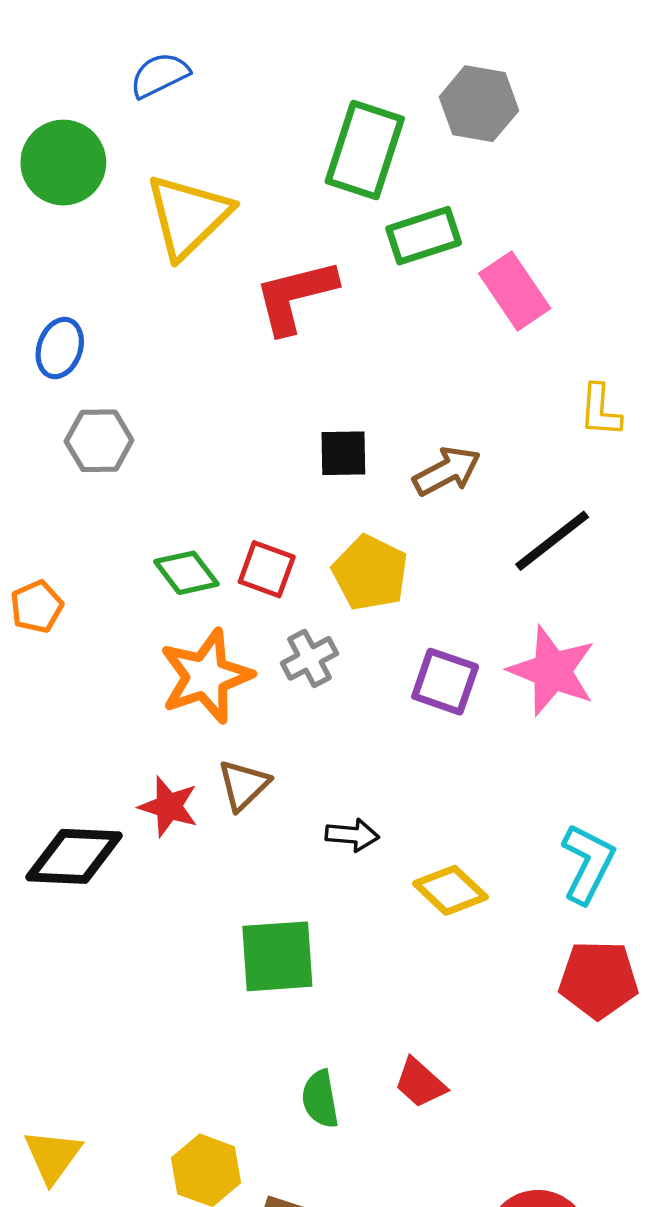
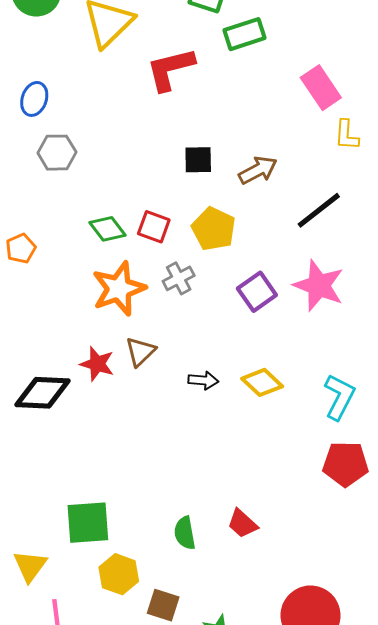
pink rectangle: (515, 291) -> (321, 88), moved
purple square: (445, 682) -> (257, 292), turned 36
yellow diamond: (450, 890) -> (262, 382), moved
green square: (277, 956) -> (88, 523), moved

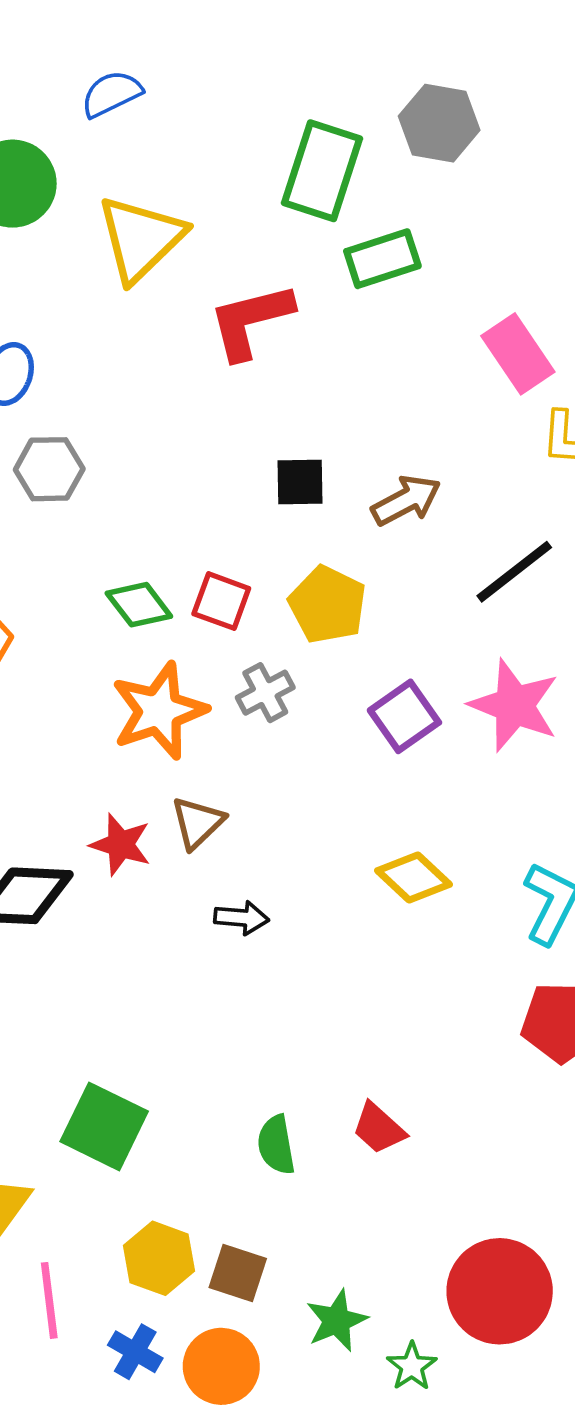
black arrow: (203, 380) -> (241, 918), moved
green square: (88, 523) -> (104, 1126), turned 30
yellow hexagon: (119, 574) -> (159, 1258), moved

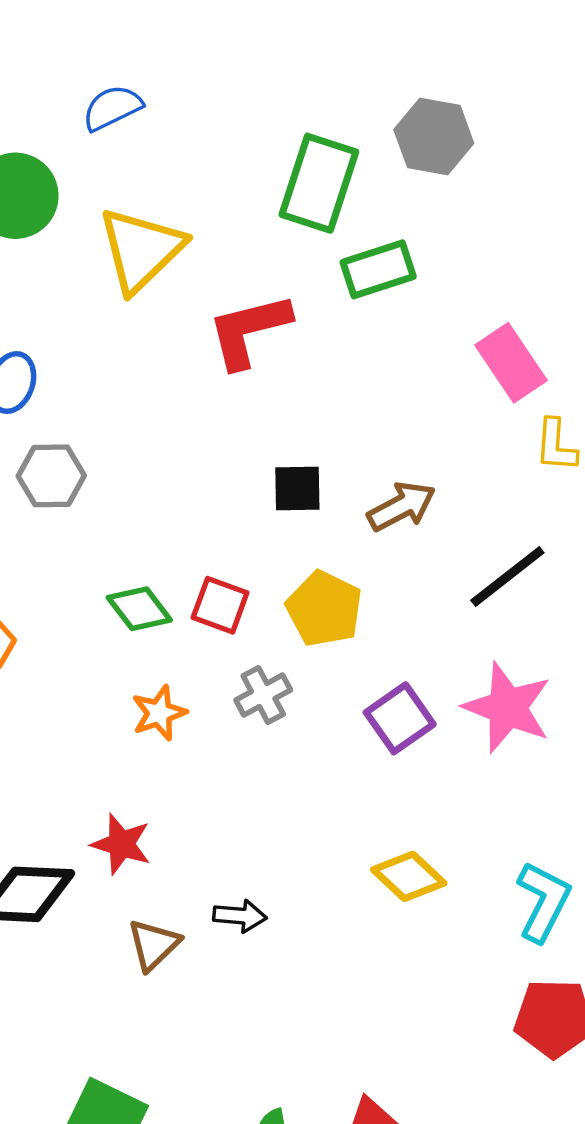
orange star: (159, 711) -> (159, 713), size x0.6
brown triangle: (197, 823) -> (154, 945), moved

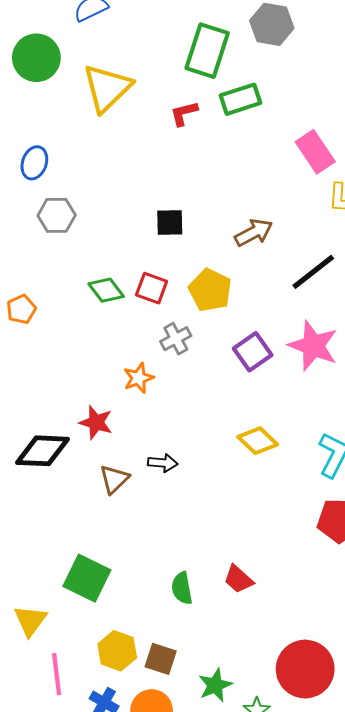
red L-shape: (249, 330) -> (184, 113), moved, size x0.6
black square: (297, 488) -> (170, 222), moved
orange star: (159, 713) -> (138, 378), moved

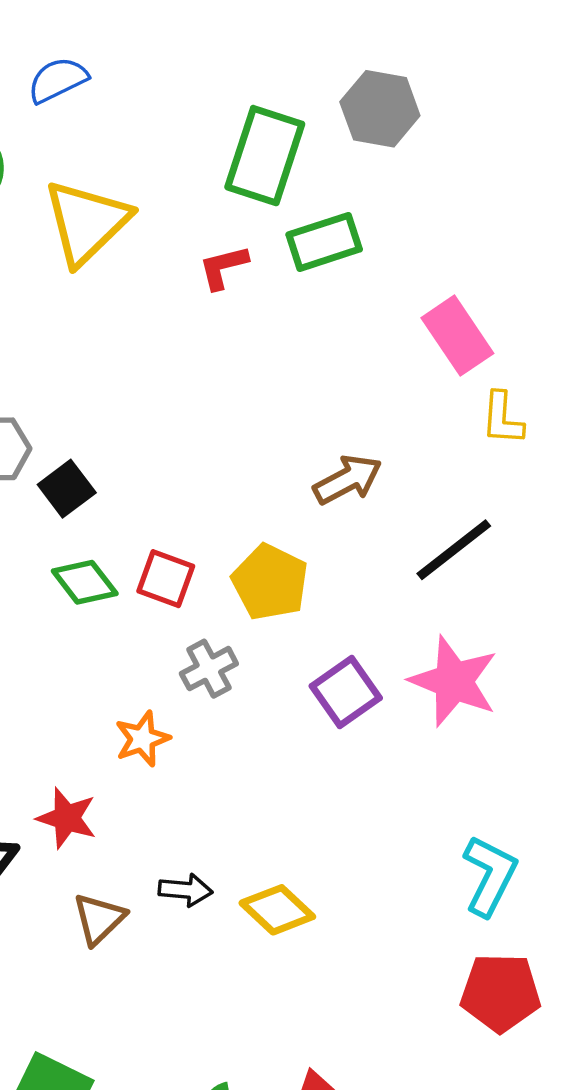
black square: (170, 222) -> (67, 489), moved, turned -36
yellow diamond: (258, 441) -> (277, 910), moved

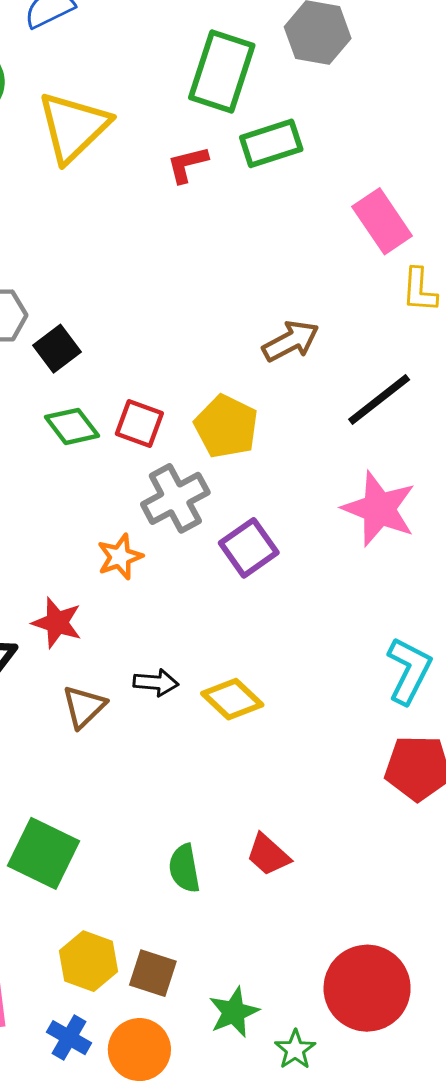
gray cross: (209, 669) -> (175, 498), size x1.4
purple square: (346, 692) -> (249, 548), moved

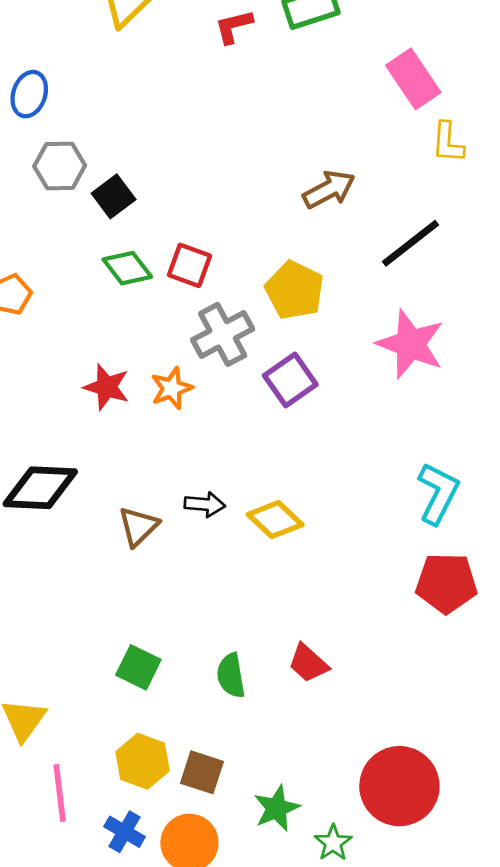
yellow pentagon: (226, 426) -> (294, 290), moved
red star: (57, 623) -> (107, 387), moved
green square: (44, 853) -> (138, 667), moved, size x0.7

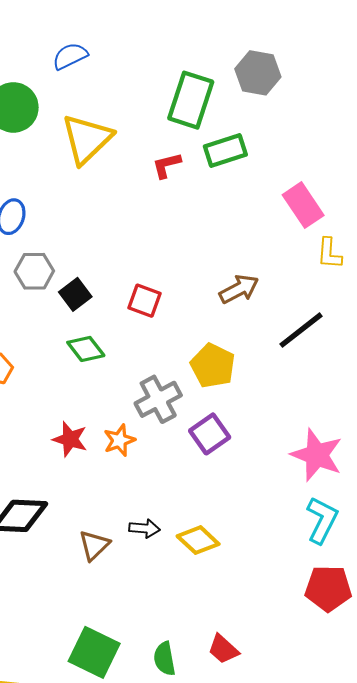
red square: (189, 265) -> (145, 301), moved
pink star: (410, 344) -> (317, 455), moved
green square: (138, 667) -> (94, 652), size x1.5

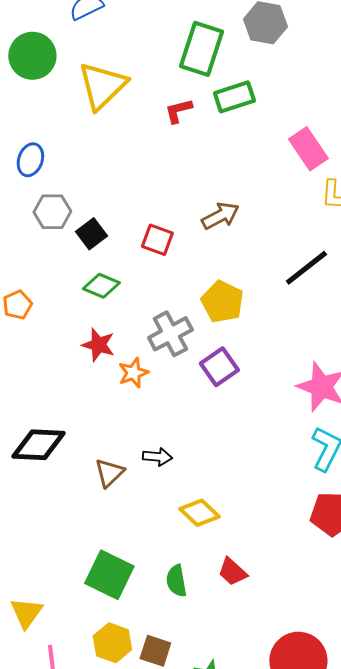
brown arrow: (239, 289) -> (220, 216), moved
green diamond: (86, 349) -> (101, 286), turned -30
red star: (70, 439) -> (98, 345), moved
yellow diamond: (198, 540) -> (199, 513), moved

